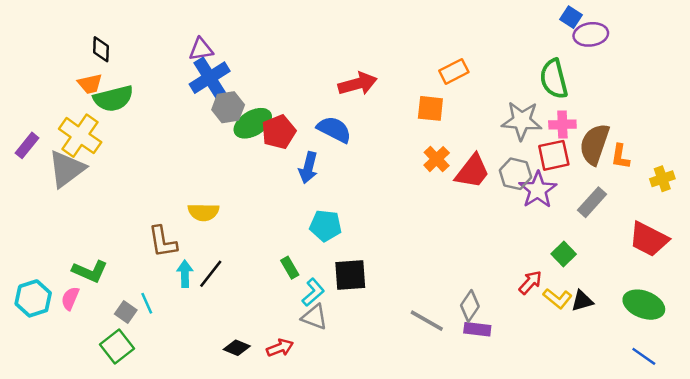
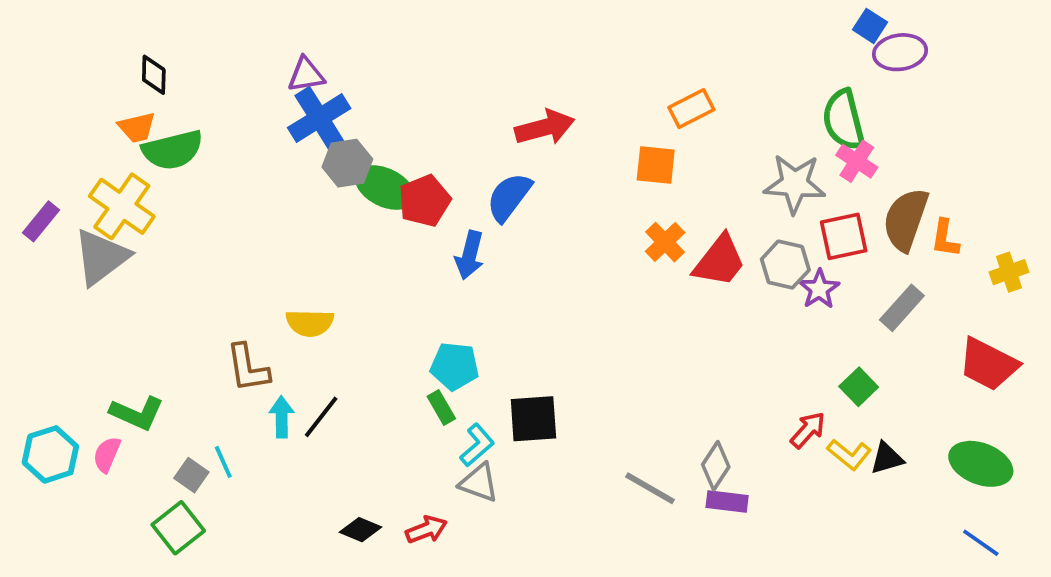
green ellipse: (253, 123) -> (385, 188), turned 57
pink cross: (562, 124) -> (857, 161), moved, turned 35
blue semicircle: (334, 129) -> (509, 197), turned -80
purple star: (538, 190) -> (819, 289), size x0.7
cyan pentagon: (326, 226) -> (455, 366), moved

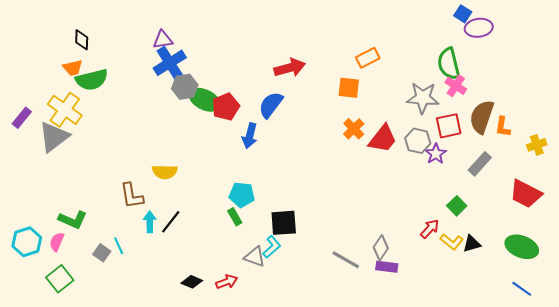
cyan L-shape: (477, 445) -> (272, 247), moved
green square: (178, 528) -> (60, 279), moved

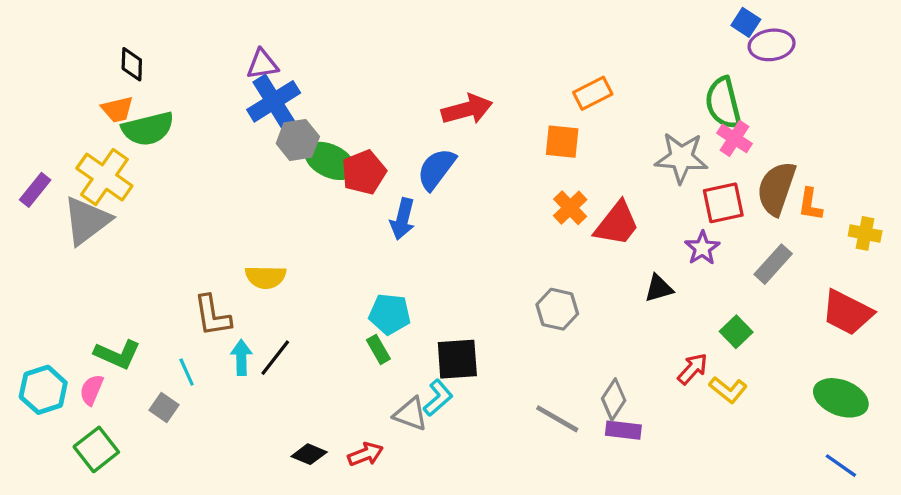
gray hexagon: (418, 141) -> (557, 309), moved
yellow cross: (537, 145) -> (865, 233), turned 30
black triangle: (472, 244) -> (659, 288), moved
cyan line: (119, 246) -> (187, 372), moved

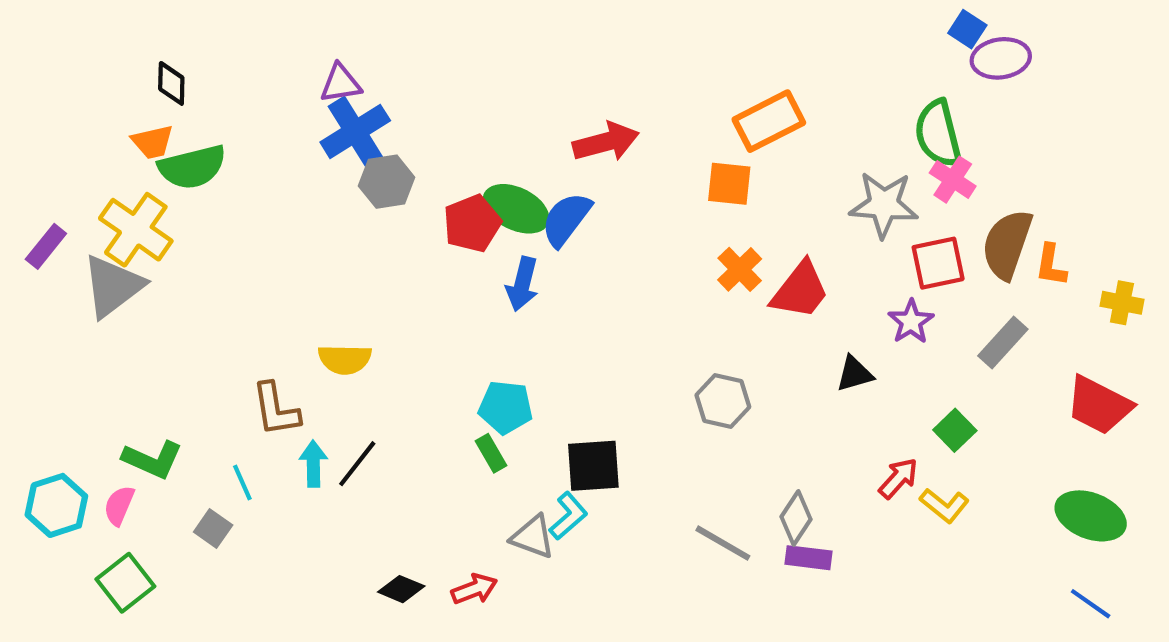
orange rectangle: (593, 93) -> (769, 121), size x1.4
green ellipse: (330, 161) -> (516, 209), moved

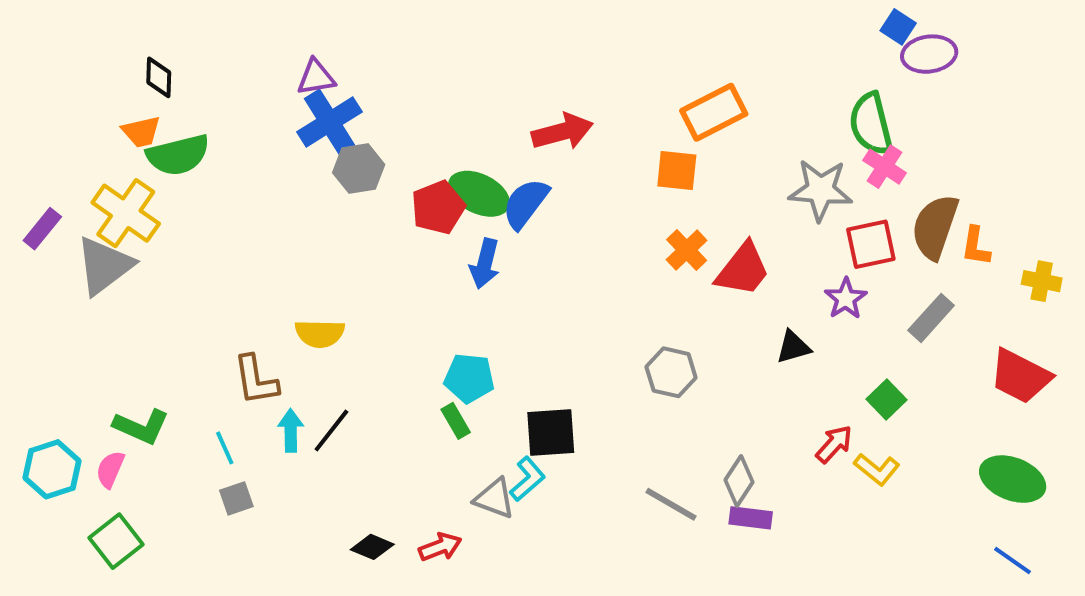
gray square: (213, 528) -> (236, 498), moved, turned 36

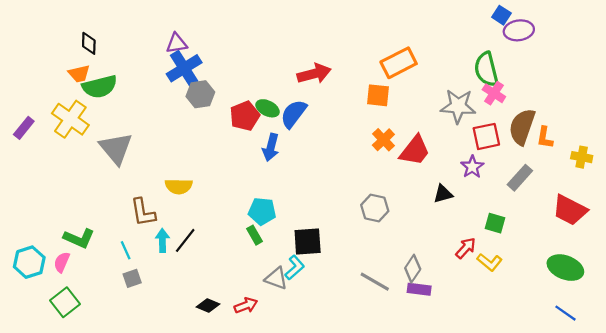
green ellipse: (479, 194) -> (268, 108), size x0.7
gray triangle: (104, 266) -> (116, 148), moved, turned -33
green square: (886, 399) -> (495, 223), turned -30

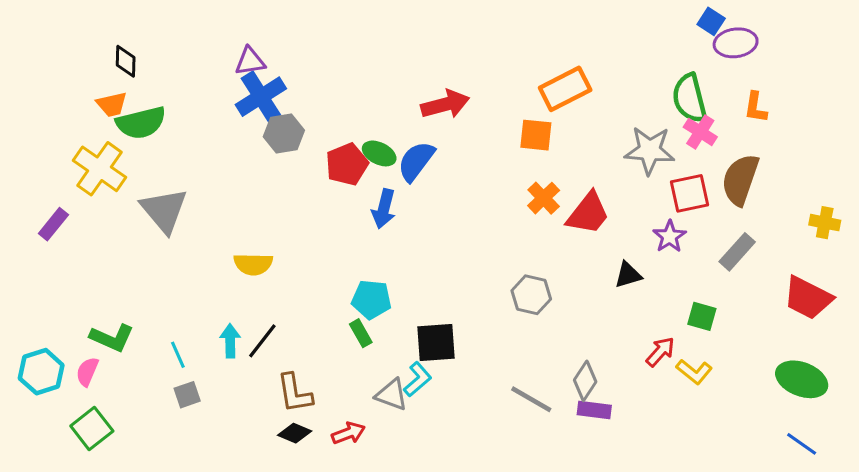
purple rectangle: (24, 128) -> (53, 224), moved
orange L-shape: (545, 138) -> (756, 107), moved
brown L-shape: (143, 212) -> (295, 393), moved

